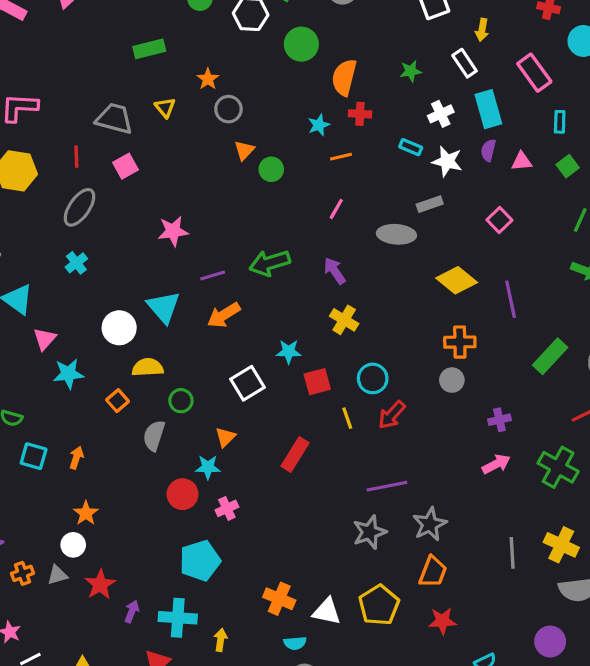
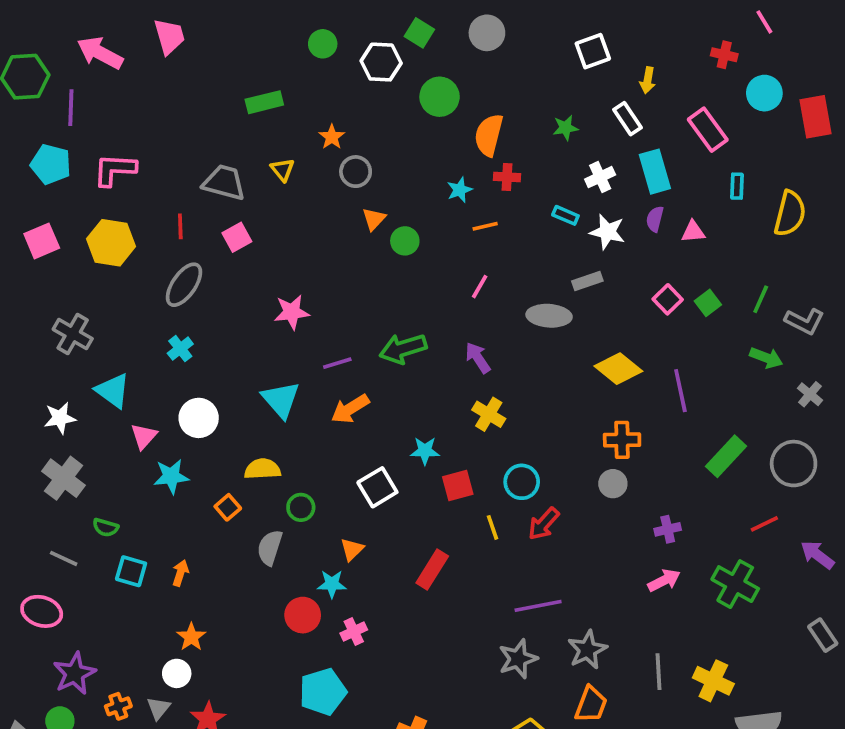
green square: (568, 166) -> (708, 303), moved
white circle: (119, 328) -> (199, 418), moved
yellow cross: (561, 545) -> (713, 681), moved
gray line: (512, 553) -> (659, 672), moved
gray triangle: (57, 575) -> (158, 708), turned -35

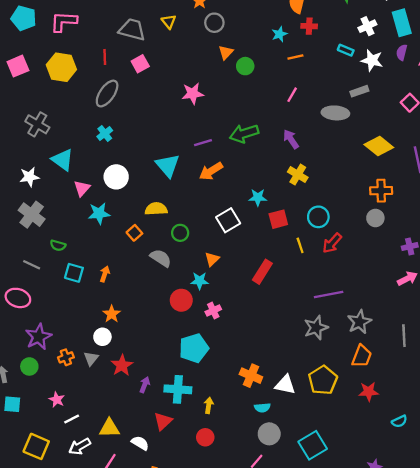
pink star: (292, 312) -> (193, 94), moved
gray semicircle: (270, 548) -> (161, 258), turned 105

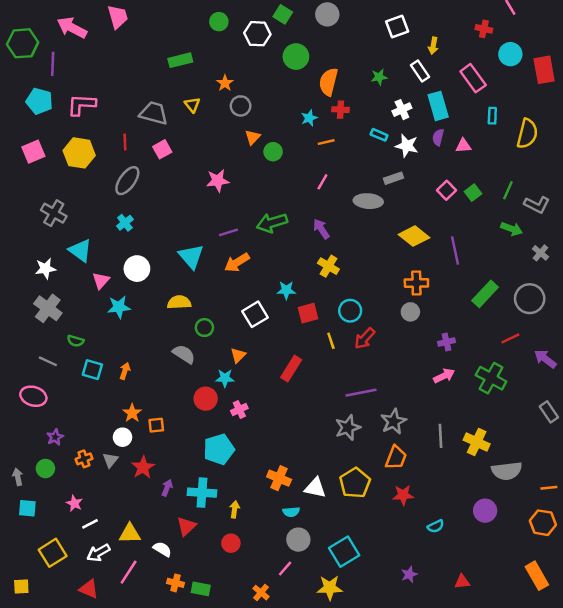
orange square: (134, 233) -> (156, 425), moved, turned 35
purple star: (38, 337) -> (55, 437), size x0.6
yellow square: (36, 446) -> (53, 553), turned 35

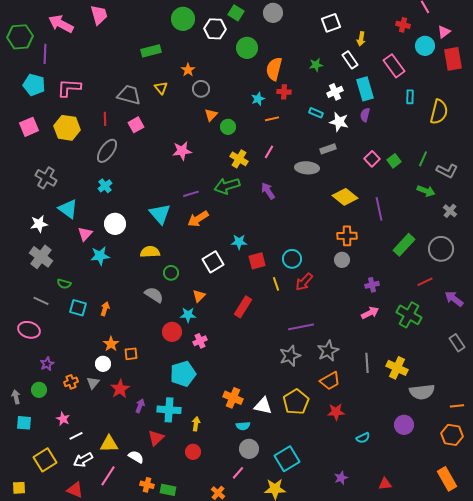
green circle: (219, 22) -> (183, 19), size x1.5
pink triangle: (463, 146) -> (444, 32), moved, turned -32
yellow cross: (328, 266) -> (239, 159), moved
orange trapezoid: (396, 458) -> (330, 381), turned 40

